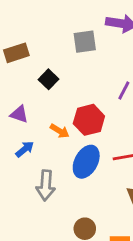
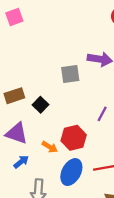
brown rectangle: (16, 53) -> (14, 96), moved
purple triangle: (19, 114) -> (17, 133), size x1.5

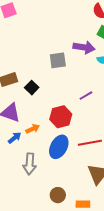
purple line: (102, 114) -> (86, 96), turned 32
orange arrow: (50, 147) -> (33, 129), moved, turned -56

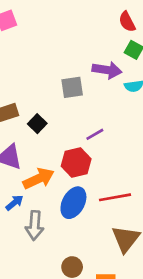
purple line: (86, 96) -> (95, 134), moved
orange arrow: (33, 129) -> (39, 179), size x1.6
blue arrow: (15, 138) -> (14, 203), moved

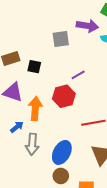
black square: (37, 124) -> (34, 67), turned -32
orange arrow: (39, 179) -> (35, 109), turned -60
blue ellipse: (73, 203) -> (62, 152), moved

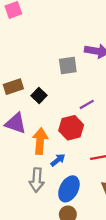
black square: (34, 67) -> (39, 96), turned 32
blue arrow: (17, 127) -> (58, 160), moved

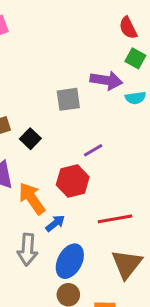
orange arrow: (40, 141) -> (32, 198), turned -40

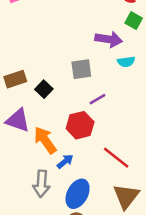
cyan semicircle: (135, 98) -> (126, 62), moved
gray square: (68, 99) -> (81, 69), moved
red line: (115, 219) -> (116, 158), turned 48

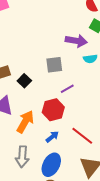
orange arrow: (45, 140) -> (25, 122), turned 65
blue arrow: (65, 161) -> (52, 137), moved

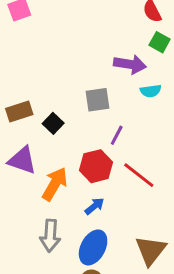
purple line: (67, 89) -> (117, 135), turned -32
red line: (82, 136) -> (139, 175), moved

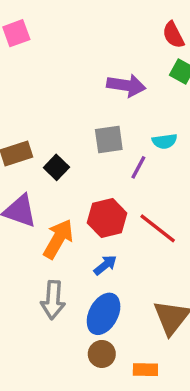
purple arrow: (130, 64) -> (126, 85), moved
cyan semicircle: (151, 91) -> (165, 141), moved
purple line: (117, 135) -> (138, 167), moved

